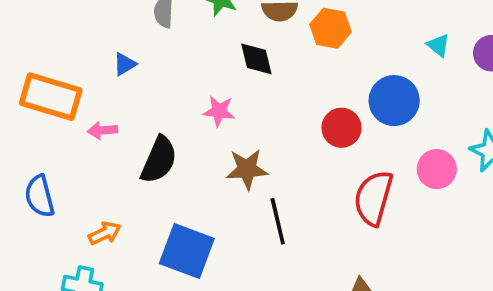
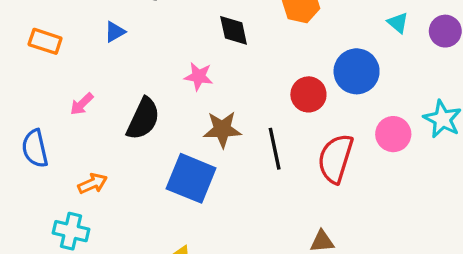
orange rectangle: (51, 97) -> (45, 41), moved, size x0.6
pink arrow: (102, 130) -> (82, 104), moved, turned -40
black line: (278, 221) -> (275, 149), moved
blue square: (187, 251) -> (191, 178), moved

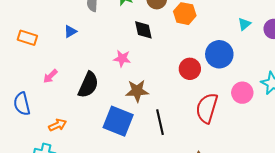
cyan triangle: (398, 23) -> (244, 24), turned 40
black line: (275, 149) -> (160, 122), moved

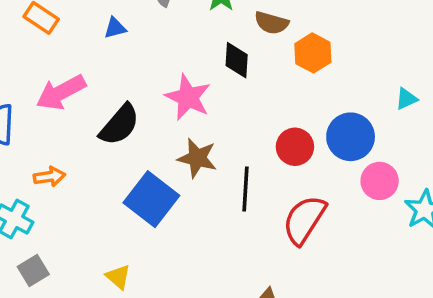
pink star: (122, 58) -> (188, 97), size x1.5
pink arrow: (50, 76) -> (61, 92), size x1.8
pink circle: (242, 93) -> (380, 181), moved
black line: (160, 122) -> (245, 189), moved

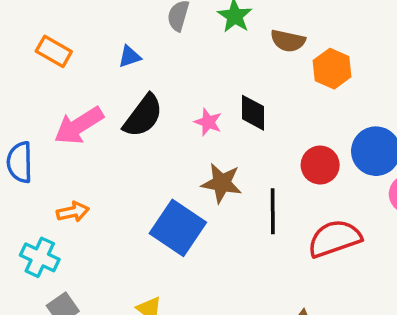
black diamond: (237, 60) -> (253, 113), moved
pink star: (188, 97) -> (208, 122), size x0.6
black semicircle: (119, 125) -> (143, 116), moved
red semicircle: (304, 220) -> (335, 239), turned 42

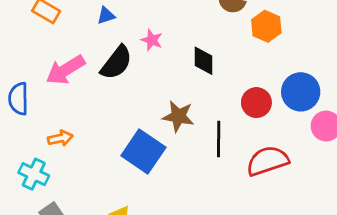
pink star: (208, 122) -> (152, 40), moved

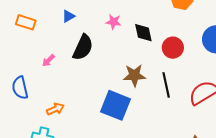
pink star: (152, 40) -> (114, 22), moved
pink arrow: (65, 70) -> (48, 60), size x0.5
red circle: (256, 103) -> (173, 48), moved

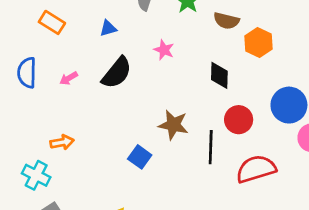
black diamond: (143, 33) -> (219, 75), moved
red circle: (173, 48) -> (239, 120), moved
blue semicircle: (20, 88) -> (27, 73), moved
blue square: (115, 105) -> (140, 157), size x0.6

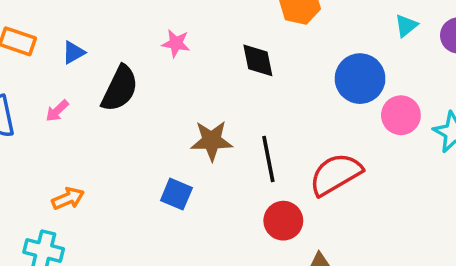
blue triangle: (108, 28) -> (73, 52), moved
red circle: (239, 120) -> (283, 221), moved

